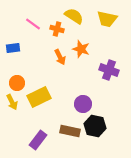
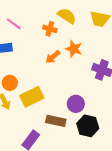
pink line: (33, 24) -> (14, 24), moved
orange arrow: (60, 57) -> (53, 57), turned 77
brown rectangle: (70, 131) -> (56, 121), moved

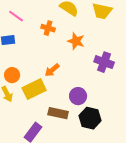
orange cross: (50, 29) -> (48, 28), moved
orange arrow: (53, 57) -> (52, 70), moved

